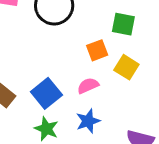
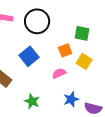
blue square: (46, 93) -> (29, 56), moved
blue star: (88, 121) -> (71, 99), moved

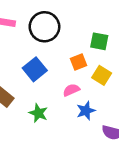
blue star: (71, 99) -> (86, 111), moved
green star: (32, 101) -> (38, 113), moved

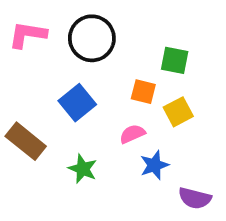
orange square: (79, 62) -> (143, 92), turned 35
yellow square: (102, 75) -> (178, 112), turned 30

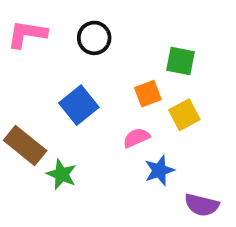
black circle: (92, 38) -> (94, 38), size x0.7
orange square: (143, 92) -> (148, 94), turned -35
green star: (83, 169) -> (62, 174), moved

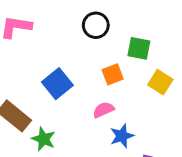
black circle: (94, 38) -> (96, 25), moved
yellow square: (184, 115) -> (160, 82), moved, turned -30

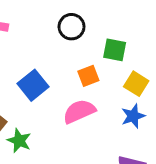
pink semicircle: (103, 110) -> (79, 111), size x1.5
blue star: (122, 136) -> (133, 116), moved

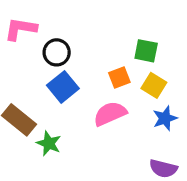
black circle: (72, 27) -> (57, 52), moved
yellow square: (136, 84) -> (154, 85), moved

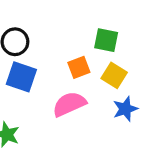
blue square: (63, 87) -> (21, 77), turned -32

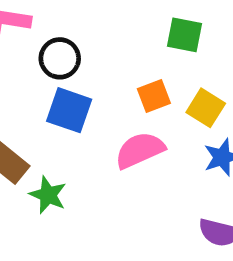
green square: (106, 40) -> (184, 35), moved

